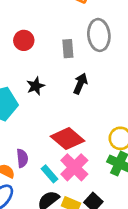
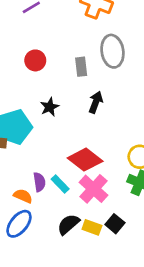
cyan rectangle: (50, 174) -> (60, 184), moved

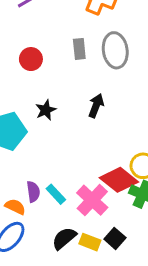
gray rectangle: (81, 67) -> (79, 49), moved
red diamond: (85, 160) -> (119, 180), moved

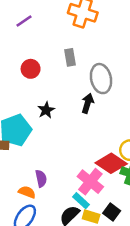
gray ellipse: (115, 50) -> (101, 79), moved
cyan rectangle: (56, 194) -> (81, 201), moved

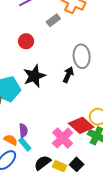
gray rectangle: (70, 57) -> (53, 20), moved, turned 56
black star: (46, 110) -> (34, 76), size x1.6
cyan rectangle: (81, 201) -> (25, 144), moved

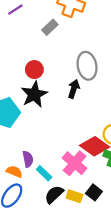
red circle: (26, 41) -> (34, 70), moved
cyan rectangle: (25, 144) -> (44, 173), moved

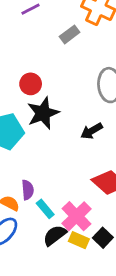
red circle: (34, 70) -> (31, 84), moved
black arrow: (74, 89) -> (92, 131), moved, turned -144
pink cross: (75, 163) -> (77, 216), moved

